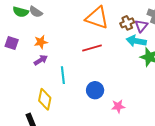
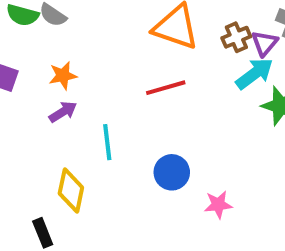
cyan arrow: (136, 41) -> (254, 74), turned 132

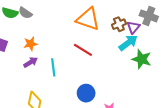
red line: (166, 88) -> (83, 50), turned 48
cyan line: (107, 142) -> (53, 67), moved

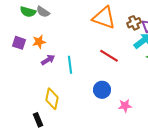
orange star: (31, 44) -> (39, 42), moved
red line: (83, 50) -> (109, 56), moved

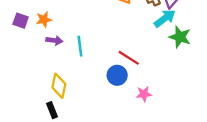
red line: (109, 56) -> (129, 58), moved
purple arrow: (48, 60) -> (54, 40), turned 40
black rectangle: (38, 120) -> (52, 110), moved

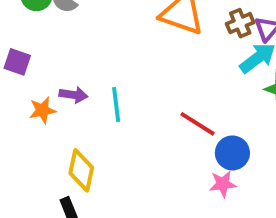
orange star: (44, 19) -> (42, 110), moved
blue circle: (117, 75) -> (232, 153), moved

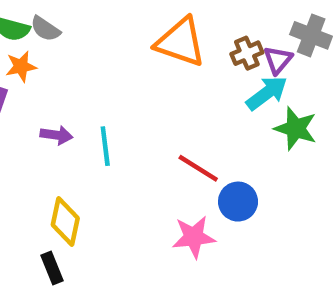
orange star: (42, 110) -> (21, 66), moved
pink star: (223, 184) -> (194, 237), moved, size x1.4

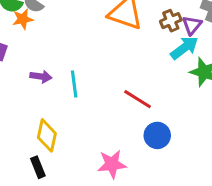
orange star: (21, 66) -> (23, 19), moved
blue circle: (238, 202) -> (157, 135), moved
pink star: (194, 237) -> (112, 164), moved

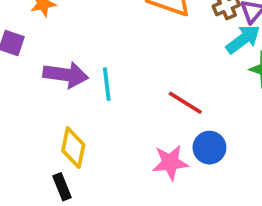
purple arrow: (41, 76) -> (66, 75), size x1.6
pink star: (112, 164) -> (170, 163), moved

